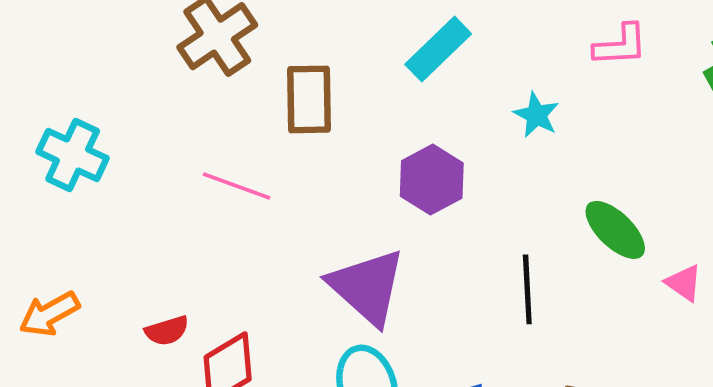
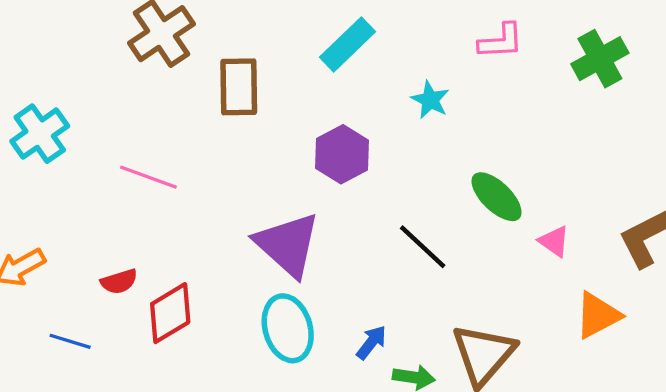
cyan cross: (73, 155) -> (40, 134), turned 30
pink line: (237, 186) -> (148, 177), moved
black line: (527, 289) -> (423, 247), turned -44

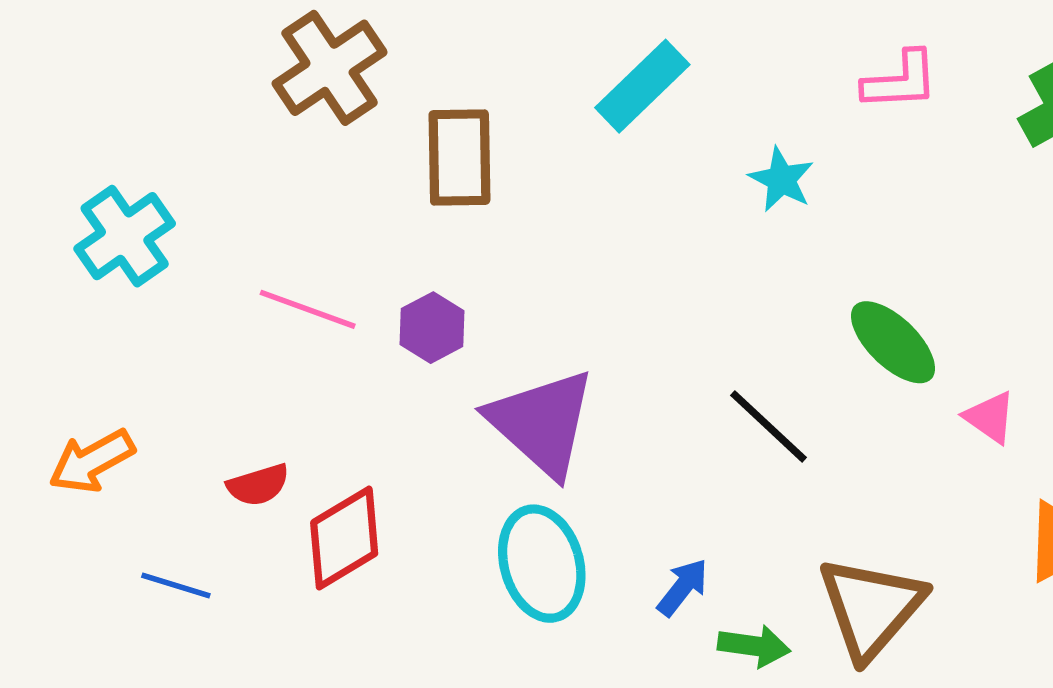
purple hexagon: (342, 154) -> (432, 328), moved, size x0.7

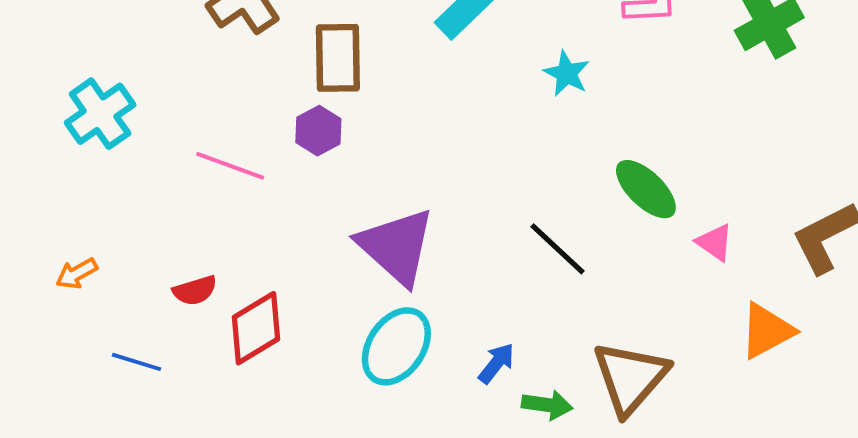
purple hexagon: (432, 328) -> (318, 131), moved
orange arrow: (92, 461) -> (77, 274), size x0.7
cyan ellipse: (542, 564) -> (396, 346), turned 50

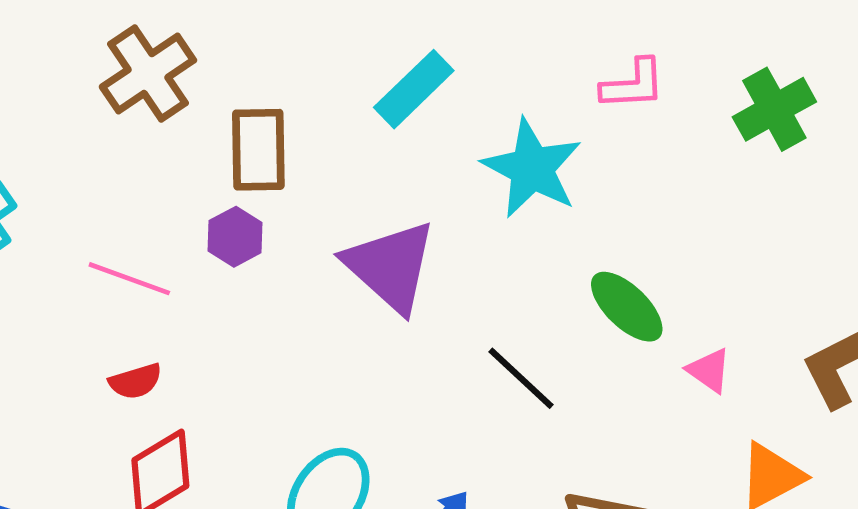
cyan star: (567, 73) -> (532, 168), size x1.8
purple triangle: (396, 246) -> (390, 266), moved
red semicircle: (195, 290) -> (136, 381), moved

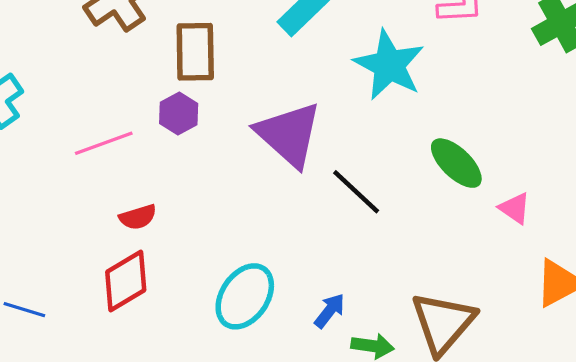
pink line: (129, 279) -> (104, 143), turned -40
black line: (521, 378) -> (356, 192), moved
red semicircle: (136, 381) -> (138, 217), moved

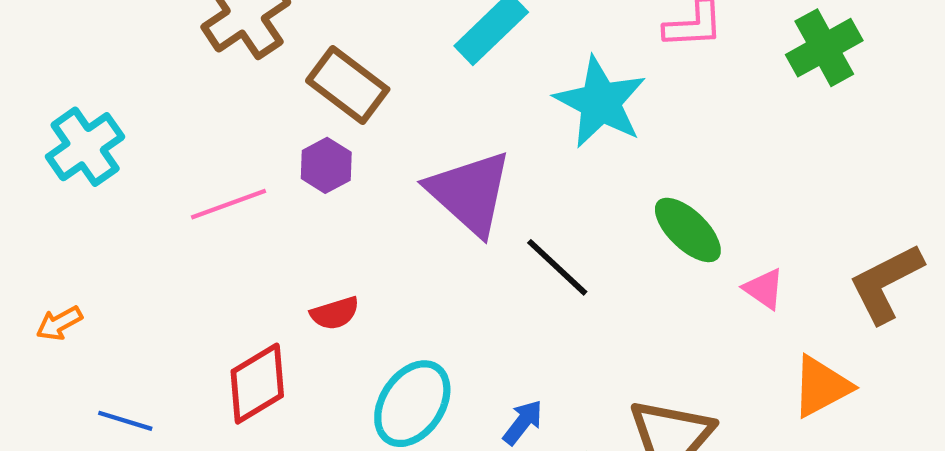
brown rectangle: (195, 52) -> (348, 85), turned -52
red semicircle: (138, 217) -> (335, 313), moved

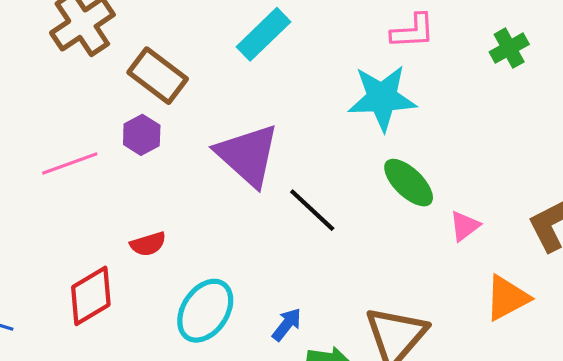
green cross: (824, 48) -> (509, 48), size x0.7
cyan star: (600, 102) -> (382, 98), moved, turned -30
pink triangle: (764, 289) -> (465, 226), turned 48

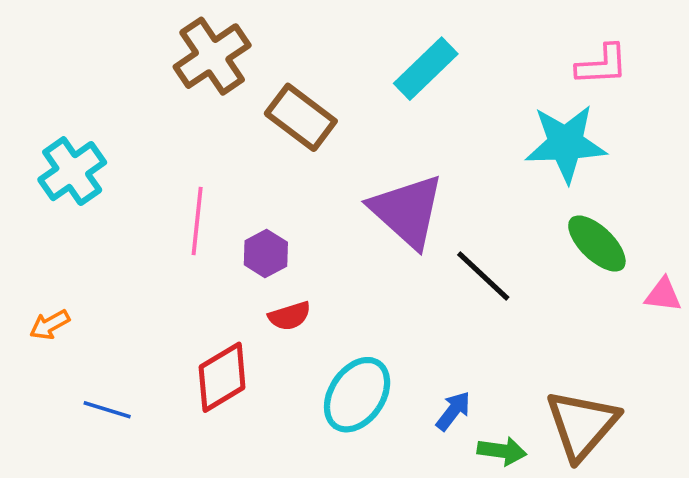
purple hexagon: (142, 135) -> (266, 254), moved
pink line: (70, 163) -> (197, 221), turned -64
pink triangle: (465, 226) -> (663, 295), turned 44

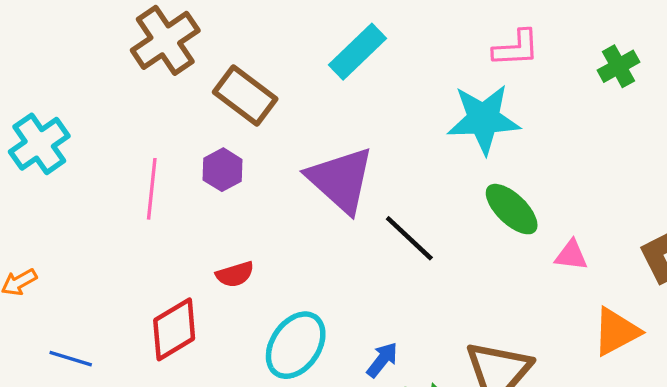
purple hexagon: (266, 254) -> (223, 170), moved

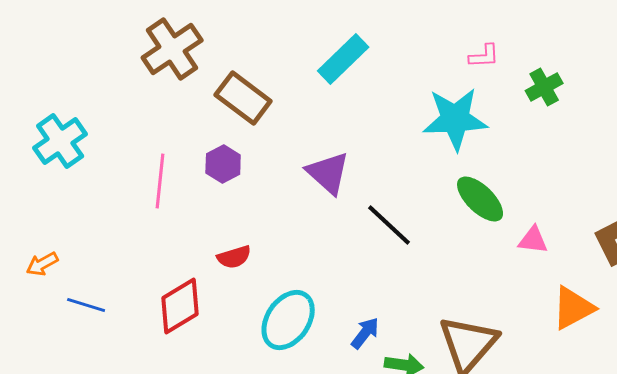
pink L-shape: (516, 48) -> (484, 56), size x0.7
green cross: (618, 66) -> (544, 87), moved
purple triangle: (341, 180) -> (328, 173), size x0.7
blue line: (71, 359) -> (86, 305), moved

